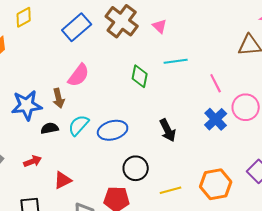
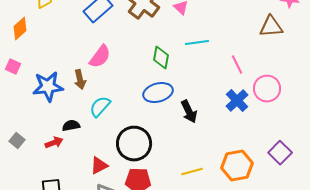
black semicircle: (50, 128) -> (71, 126), moved
blue ellipse: (113, 130) -> (158, 93), moved
black circle: (136, 168) -> (134, 144), moved, size x1.4
red triangle: (63, 180) -> (99, 166), moved

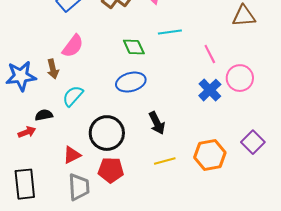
green diamond: (161, 58) -> (134, 47), turned -35
black arrow: (189, 112) -> (157, 123), moved

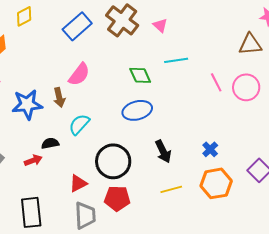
pink circle: (240, 78) -> (246, 87), moved
blue cross: (210, 90) -> (210, 149), moved, size x0.7

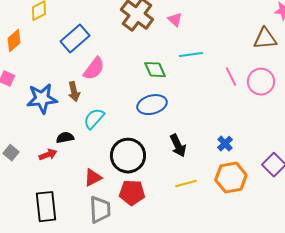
blue rectangle: (77, 26) -> (75, 39), moved

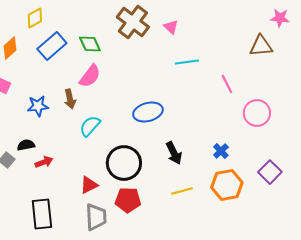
blue rectangle: (75, 39) -> (52, 46), moved
green diamond: (155, 70) -> (90, 44), moved
pink circle: (261, 82) -> (257, 113), moved
blue star: (42, 99) -> (38, 106), size x0.7
black semicircle: (65, 138) -> (26, 145), moved

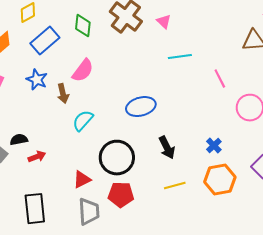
green diamond: (90, 44) -> (83, 26), moved, turned 30
blue star: (38, 106) -> (37, 80), moved, turned 30

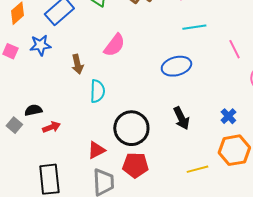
pink semicircle: (83, 71) -> (114, 45), moved
blue star: (37, 80) -> (40, 45), moved, turned -30
blue ellipse: (141, 107) -> (176, 66), moved
cyan semicircle: (83, 121) -> (97, 91), turned 140
yellow line: (175, 186) -> (197, 169), moved

